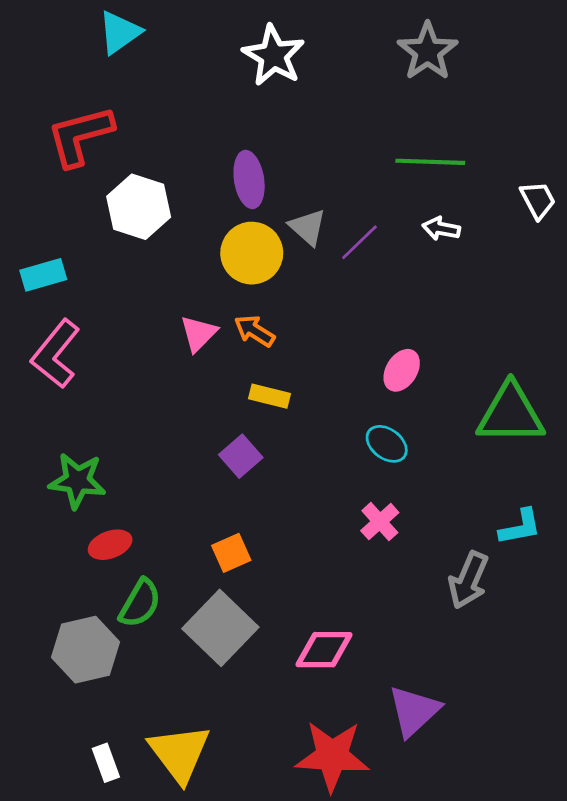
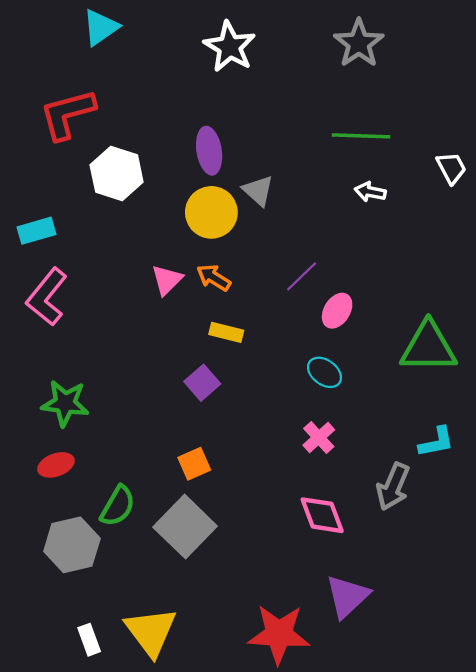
purple line: (359, 242) -> (302, 276), moved
red ellipse: (110, 545) -> (56, 465), moved
pink diamond: (324, 650) -> (322, 515), moved, turned 69

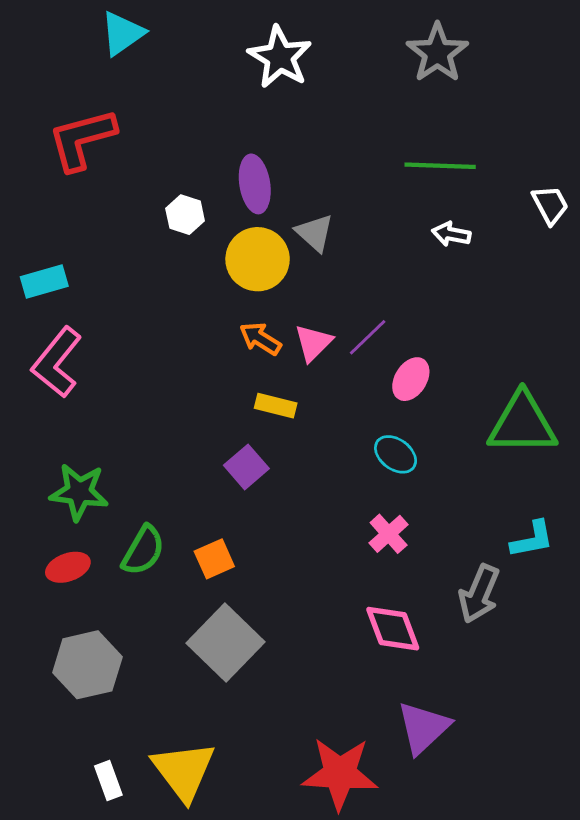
white hexagon: (117, 174) -> (185, 215), moved, size x0.6
pink triangle: (167, 280) -> (313, 343), moved
orange square: (194, 464) -> (214, 559), moved
green semicircle: (118, 506) -> (143, 551), moved

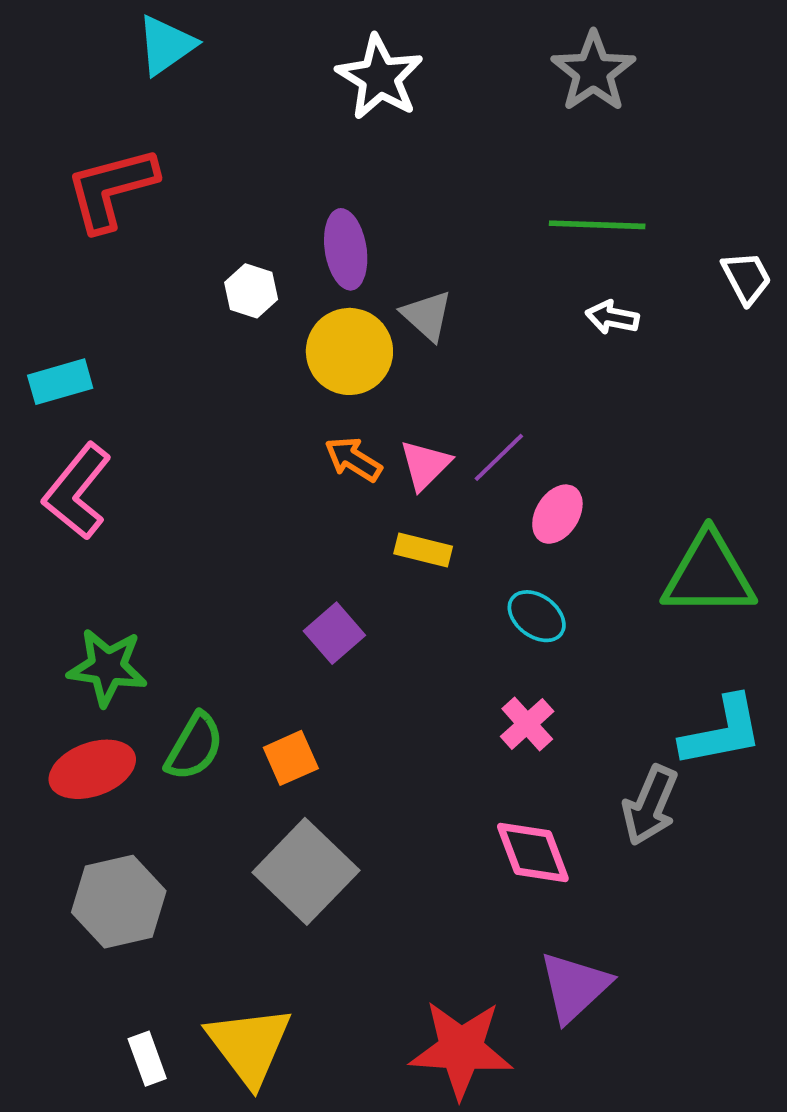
yellow rectangle: (276, 406) -> (423, 550), moved
cyan L-shape: (532, 539) -> (722, 732), size x1.4
red ellipse: (68, 567) -> (92, 769), size x1.4

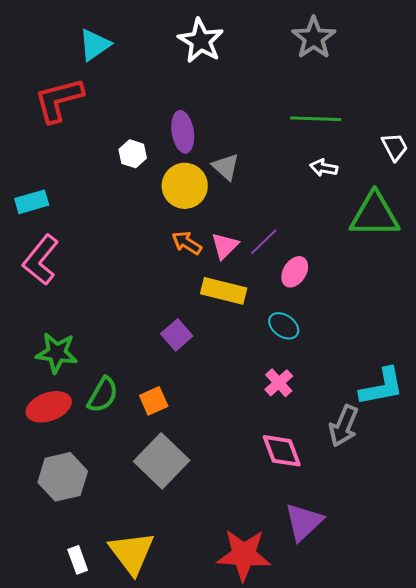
cyan triangle: (166, 45) -> (95, 45), moved
yellow rectangle: (423, 550) -> (224, 291), size x1.5
green triangle: (709, 575) -> (375, 215), moved

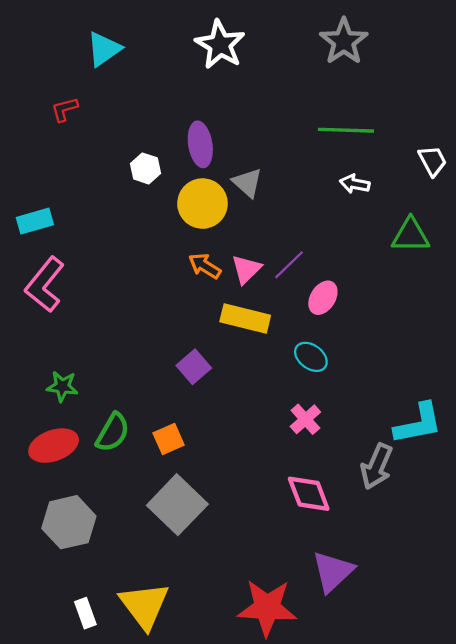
red L-shape: (59, 100) -> (64, 109), size x0.5
green triangle: (375, 215) -> (411, 235), size x0.7
green star: (57, 353) -> (62, 386), size x0.7

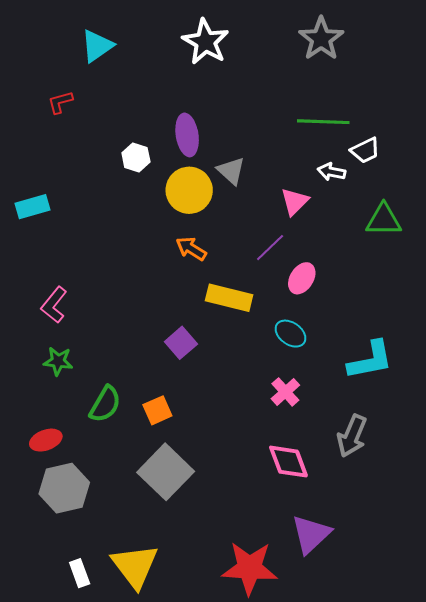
white trapezoid: (432, 161) -> (365, 150), moved, turned 92
pink triangle: (246, 269) -> (295, 202), moved
pink L-shape: (45, 285) -> (54, 305), moved, size x0.7
cyan L-shape: (418, 424) -> (370, 360), moved
red ellipse: (54, 446) -> (46, 440), moved, size x0.7

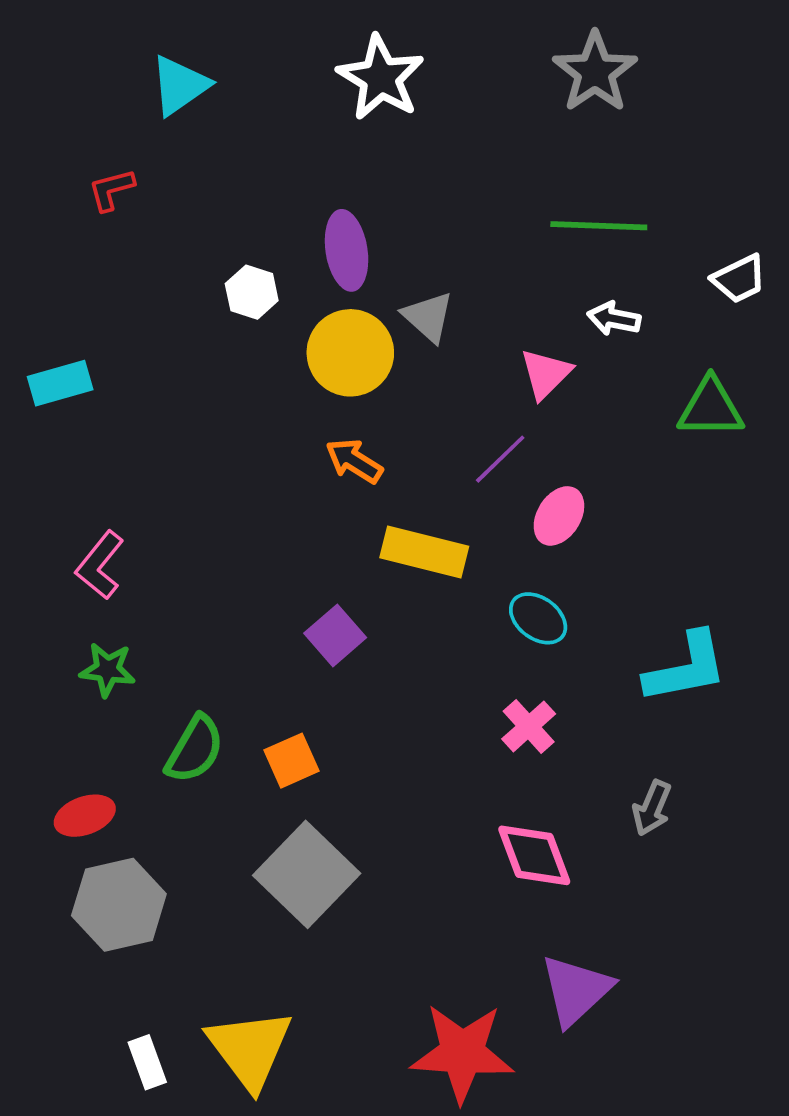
white trapezoid: (365, 150) -> (739, 279), moved
gray arrow: (352, 436) -> (652, 808), size x0.7

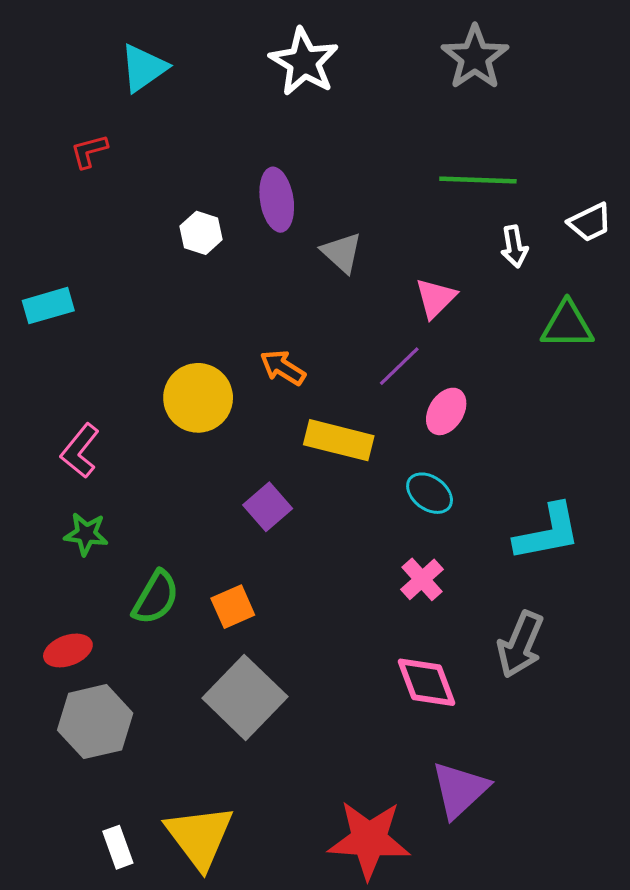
white arrow: (614, 319) -> (514, 247), moved, turned -111
yellow circle: (350, 353) -> (198, 398), moved
gray arrow: (652, 808) -> (520, 644), size x1.5

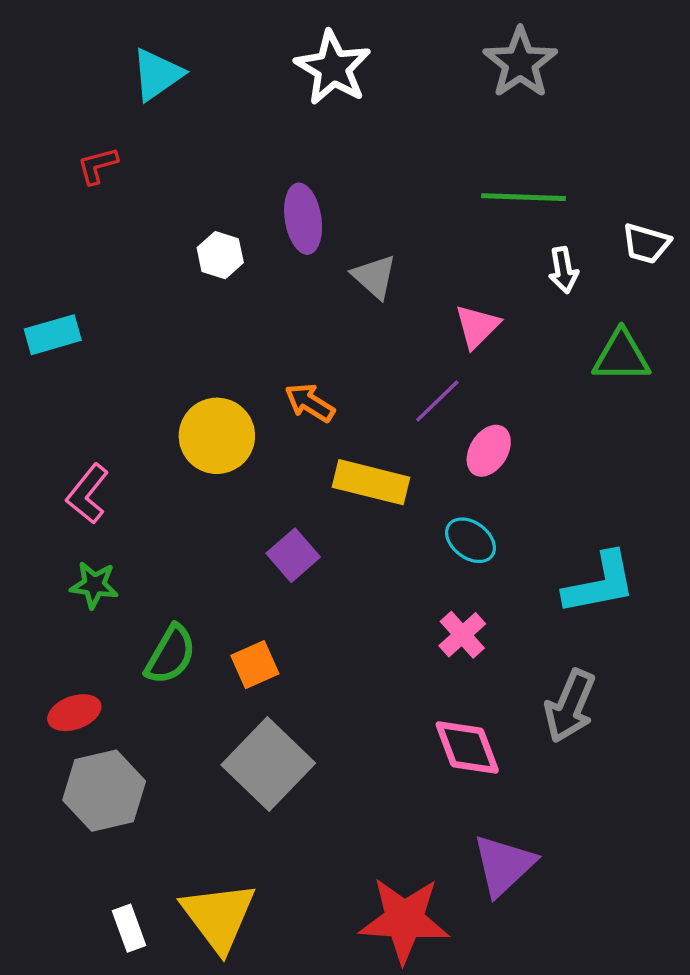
white trapezoid: (590, 222) -> (646, 244), turned 42

